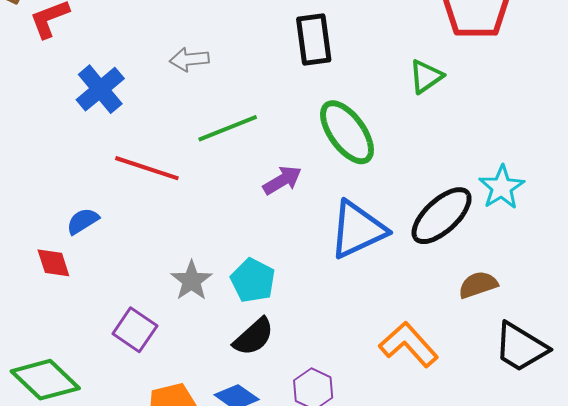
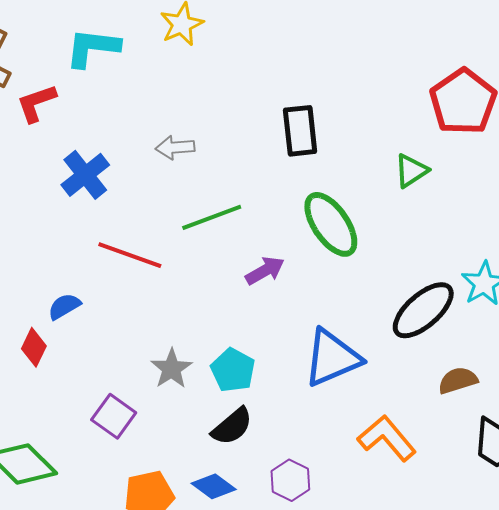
blue triangle: (358, 230) -> (332, 358), moved
red diamond: (53, 263) -> (34, 347), turned 42

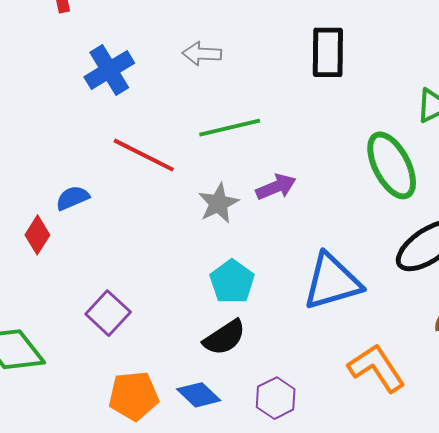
green ellipse: (331, 224) -> (392, 165), moved
gray star: (172, 369) -> (218, 203), moved

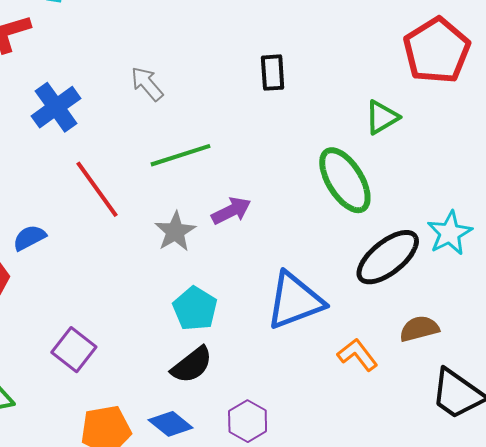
black rectangle: (328, 52) -> (273, 73), size x0.7
gray arrow: (202, 54) -> (147, 84), turned 51
red line: (144, 155) -> (97, 189), turned 32
orange L-shape: (377, 368) -> (357, 355), moved, size x0.7

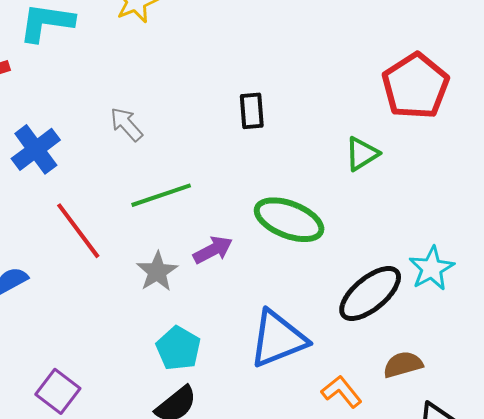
green ellipse: (345, 180) -> (289, 220), moved, turned -36

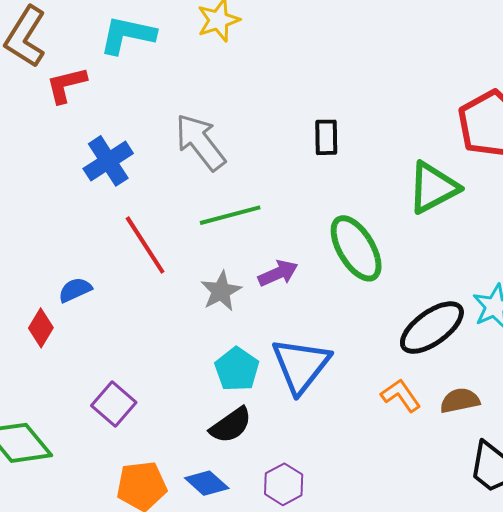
gray arrow: (126, 124) -> (200, 142), size x1.6
green triangle: (362, 154) -> (433, 188), size x1.5
green ellipse: (289, 220) -> (356, 248), turned 34
blue triangle: (278, 339) -> (301, 365), moved, turned -34
orange L-shape: (342, 392) -> (401, 395), moved

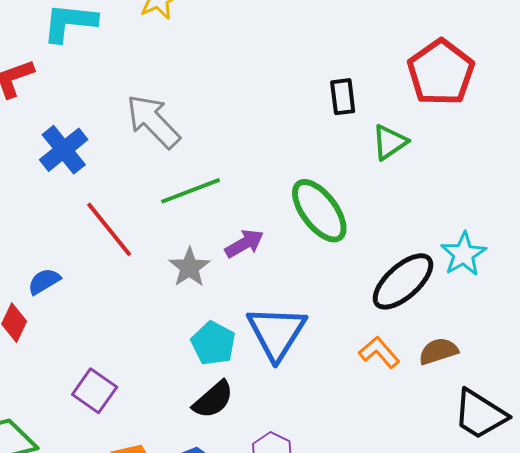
black rectangle: (326, 137) -> (343, 97), moved
green triangle: (433, 188) -> (390, 142), size x0.7

